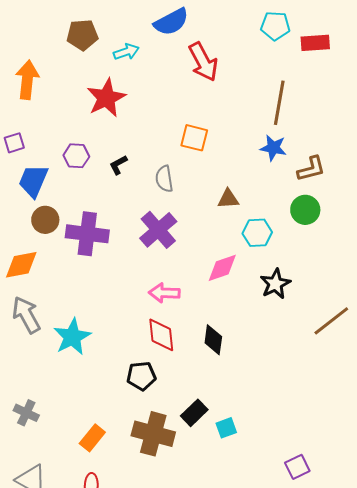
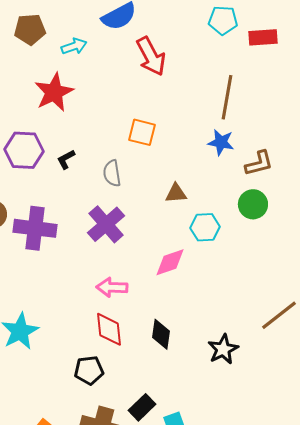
purple hexagon: (76, 156) -> (24, 150), size x1.5
black star: (275, 284) -> (223, 349), moved

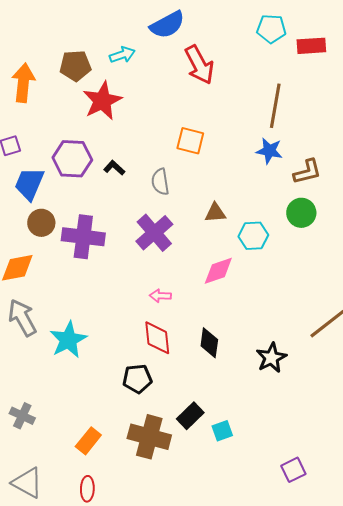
brown pentagon: (30, 29) -> (75, 66), moved
black L-shape: (66, 159) -> (114, 168), turned 70
brown triangle: (176, 193) -> (215, 213), moved
pink arrow: (112, 287) -> (160, 296), size x0.7

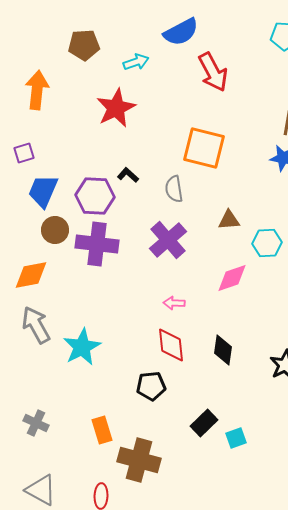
brown pentagon: (75, 66) -> (84, 45), moved
orange square: (190, 141) -> (204, 148), size x1.5
purple hexagon: (72, 159) -> (95, 196), moved
brown cross: (149, 437) -> (139, 460), moved
orange rectangle: (88, 441) -> (102, 430), moved, turned -56

